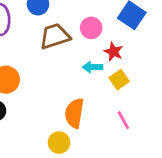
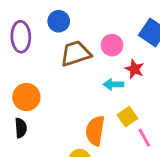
yellow square: (119, 80) -> (127, 117), moved

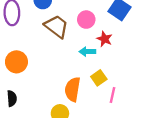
brown trapezoid: (76, 54) -> (57, 26), turned 55
black semicircle: (21, 128) -> (12, 98), moved
pink line: (144, 138) -> (113, 95), turned 42

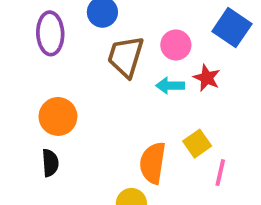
brown trapezoid: (57, 26) -> (126, 57), turned -110
cyan arrow: (87, 52) -> (170, 86), moved
black semicircle: (12, 98) -> (50, 163), moved

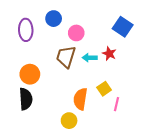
pink circle: (176, 45) -> (76, 33), moved
brown trapezoid: (126, 57) -> (66, 57), moved
black semicircle: (50, 163) -> (26, 99), size x1.5

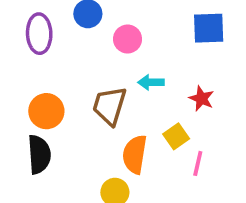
blue square: (123, 27) -> (209, 28), turned -36
red star: (109, 54) -> (201, 99), moved
brown trapezoid: (66, 57) -> (109, 106), moved

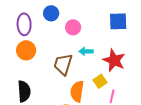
red star: (201, 99) -> (114, 60), size x1.6
orange circle: (46, 111) -> (26, 50), moved

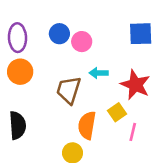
blue circle: (51, 13) -> (59, 34), moved

